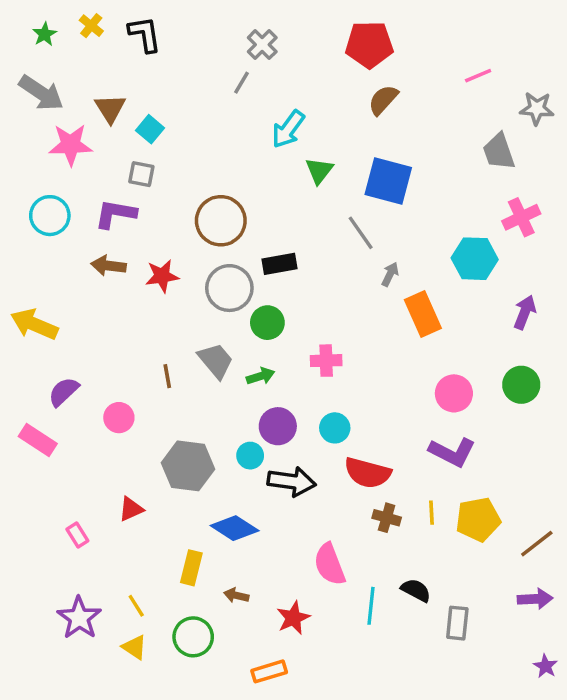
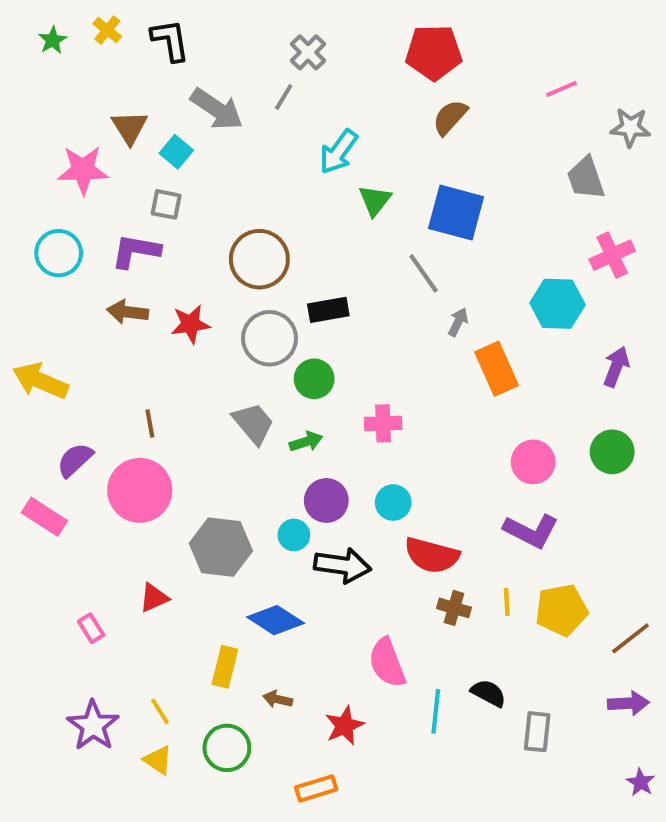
gray arrow: (41, 93) -> (217, 109), moved
brown line: (167, 376) -> (150, 423), moved
pink circle: (119, 418) -> (140, 490), size x1.8

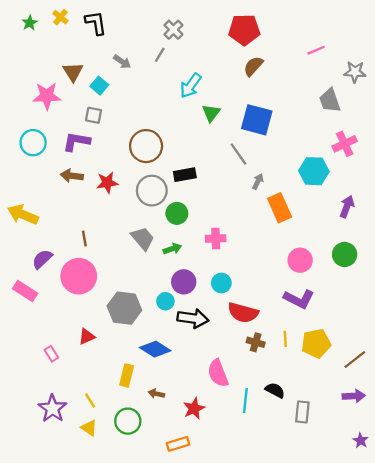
gray arrow: (217, 109) -> (122, 62), size x0.6

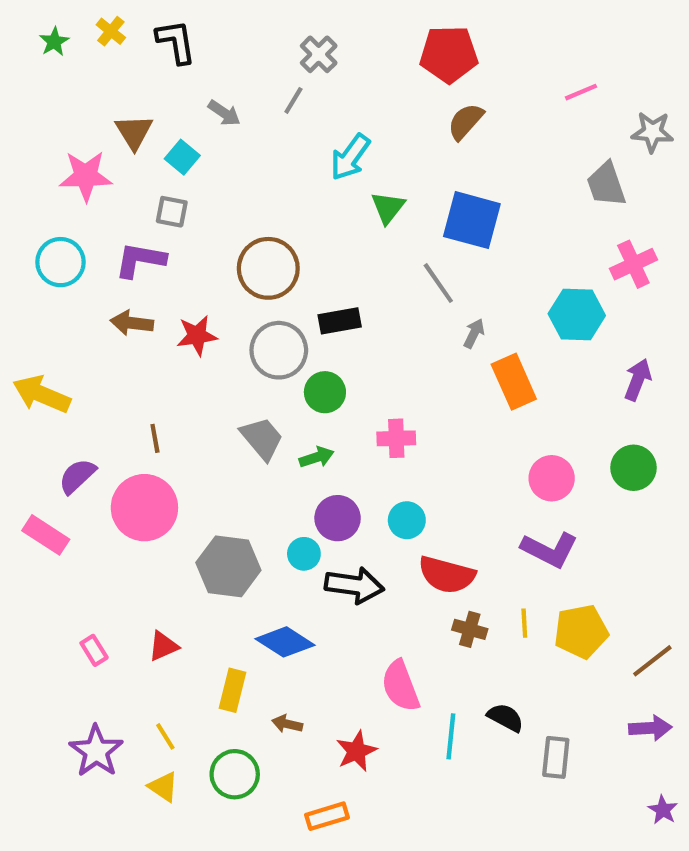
red triangle: (87, 337) -> (163, 646), moved

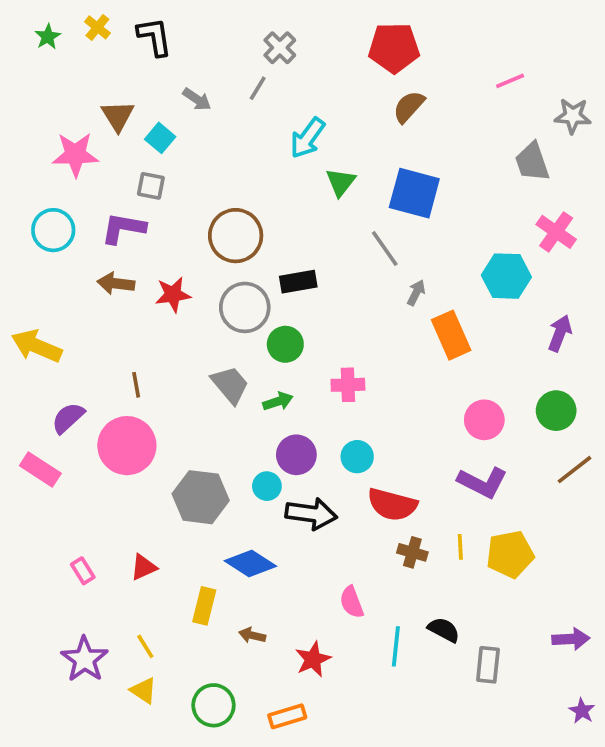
pink cross: (633, 264) -> (556, 232), turned -30
brown line: (652, 661) -> (575, 470), moved
pink semicircle: (400, 686) -> (352, 602), size x0.7
green circle: (235, 774) -> (213, 705), moved

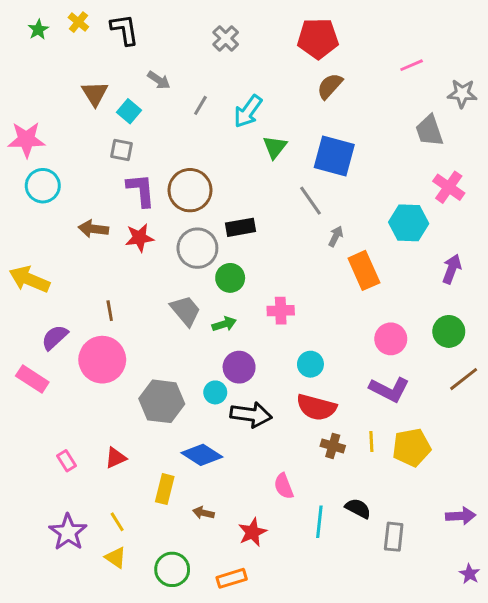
gray line: (258, 88) -> (200, 105), moved
pink star: (75, 155) -> (26, 140), moved
purple L-shape: (123, 228) -> (141, 190), moved, turned 75
cyan circle: (357, 457) -> (310, 364), moved

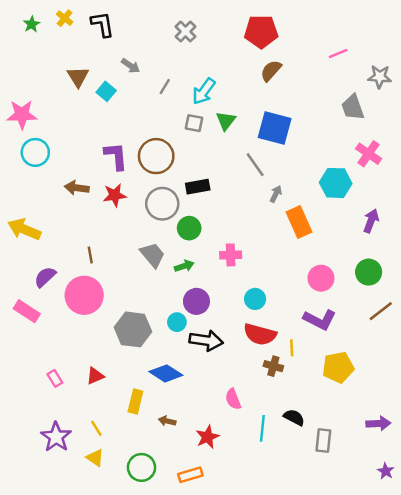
gray square: (122, 150) -> (194, 123), moved
yellow line: (371, 441) -> (292, 348), moved

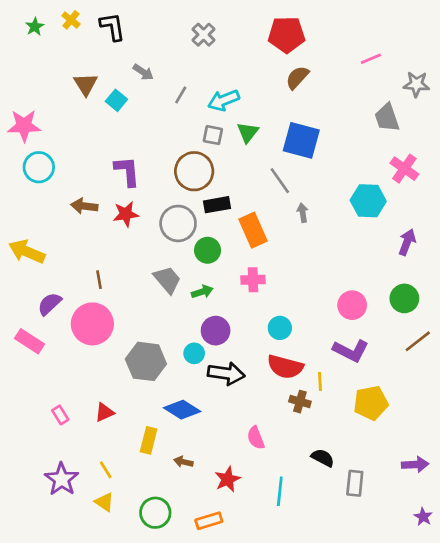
cyan arrow: (204, 91) -> (224, 100), turned 32
brown circle: (156, 156) -> (194, 171), moved
gray arrow: (276, 194) -> (303, 213), turned -35
orange rectangle: (299, 222) -> (253, 230), moved
cyan line: (262, 428) -> (280, 491), moved

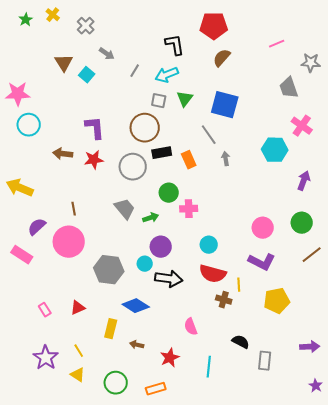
black L-shape: (112, 27) -> (175, 45), moved
gray cross: (204, 35) -> (86, 26), moved
orange rectangle: (253, 230) -> (189, 160), moved, size x0.7
green circle: (208, 250) -> (169, 193), moved

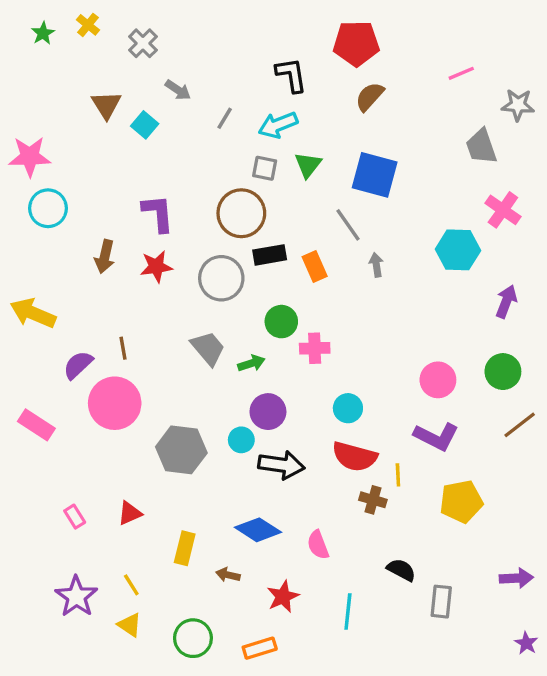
brown arrow: (63, 154) -> (105, 257), turned -84
purple semicircle: (37, 227) -> (78, 365), moved
blue diamond: (136, 306) -> (258, 530), moved

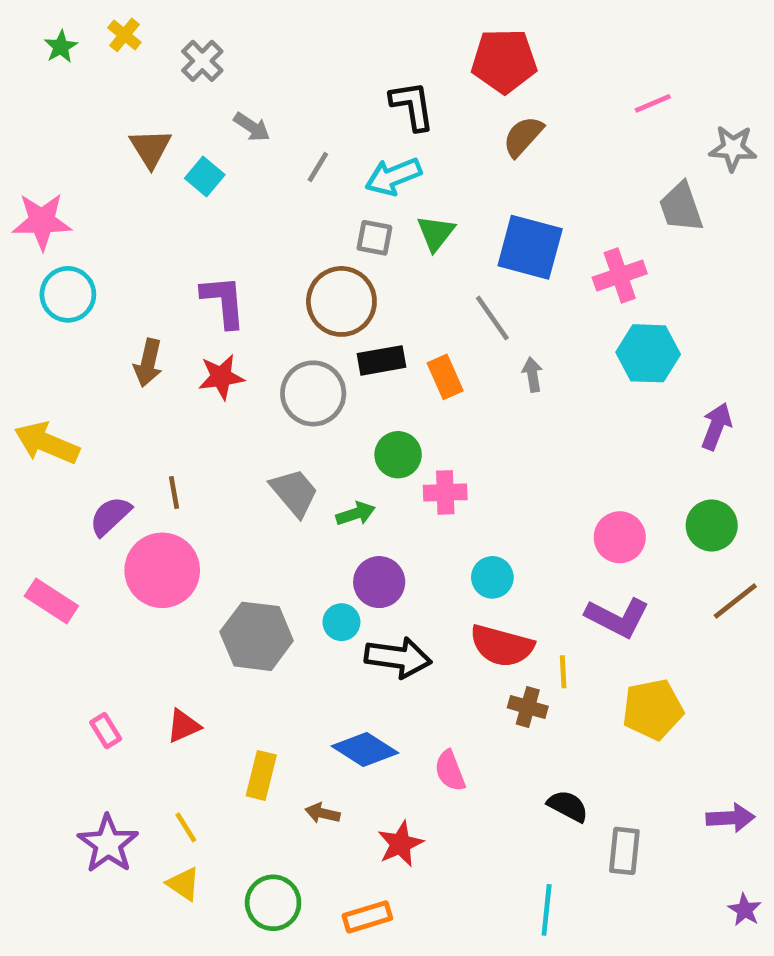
pink cross: (503, 210) -> (620, 276), moved, turned 36
cyan line: (348, 612) -> (547, 910), moved

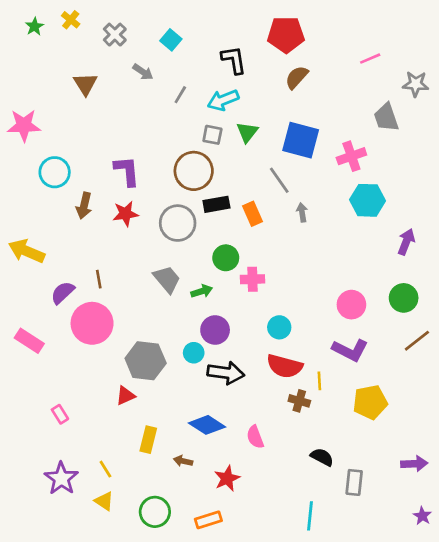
cyan square: (205, 176) -> (171, 40), moved
cyan circle: (68, 294) -> (55, 172), moved
red triangle: (183, 726) -> (125, 396), moved

